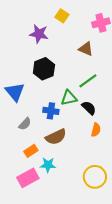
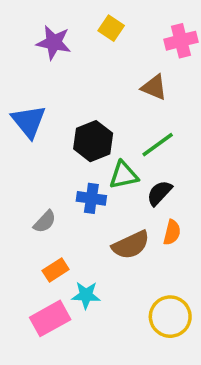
purple star: (39, 34) -> (54, 43), moved
black hexagon: (44, 69) -> (93, 141), moved
blue triangle: (15, 92) -> (29, 121), moved
black semicircle: (89, 108) -> (159, 193), turned -91
brown semicircle: (56, 137) -> (131, 245), moved

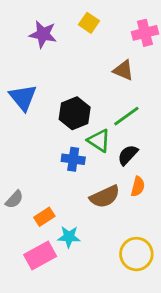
green triangle: (124, 175) -> (99, 141), turned 45
gray semicircle: (45, 222) -> (14, 199), moved

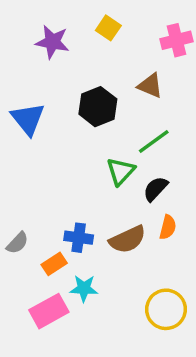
black hexagon: (75, 113) -> (98, 107), moved
green triangle: (99, 141) -> (121, 171), turned 40
blue cross: (73, 159) -> (79, 238), moved

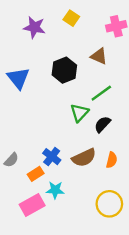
orange semicircle: (168, 227) -> (112, 160), moved
blue cross: (79, 238) -> (52, 157), turned 30

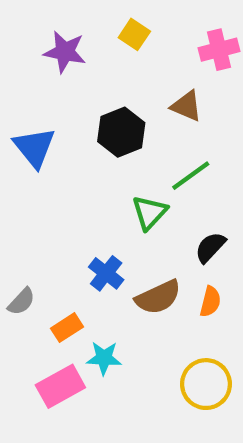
black semicircle: (102, 124) -> (210, 247), moved
blue cross: (52, 157) -> (106, 273), moved

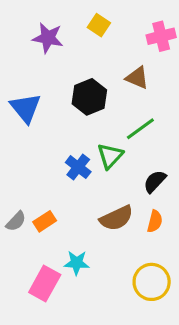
blue cross: (106, 273) -> (78, 167), moved
orange rectangle: (67, 328) -> (45, 221), moved
pink rectangle: (60, 386) -> (45, 284), turned -32

